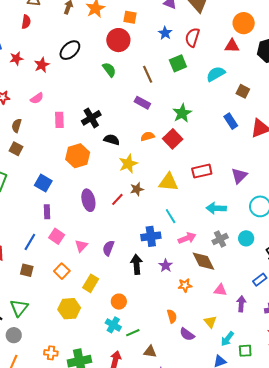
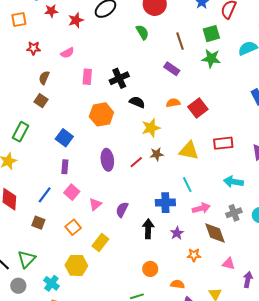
green star: (182, 113) -> (211, 59), moved, turned 30
orange circle: (119, 302) -> (150, 269), moved
orange semicircle: (172, 316) -> (178, 284), turned -72
cyan cross: (113, 325) -> (51, 283), moved

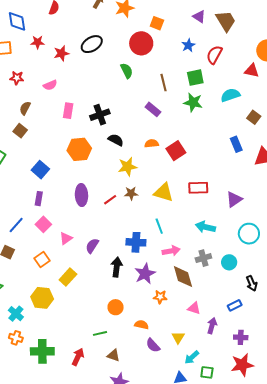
purple star: (177, 233) -> (145, 274), size x1.5

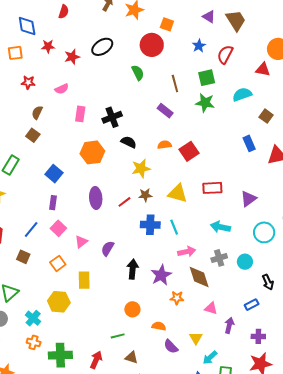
blue cross: (136, 242) -> (150, 225), moved
yellow rectangle: (68, 277) -> (84, 280), turned -42

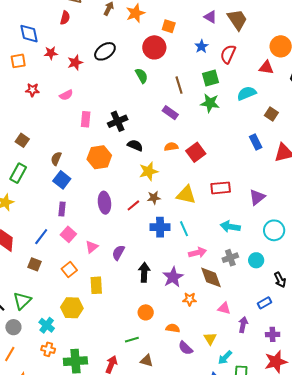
brown semicircle: (37, 113) -> (56, 159), moved
brown square: (33, 135) -> (22, 140), moved

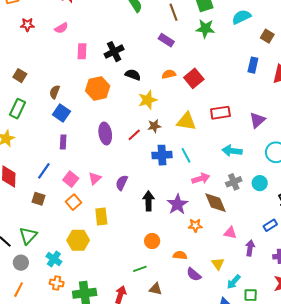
blue rectangle: (256, 142) -> (253, 65), turned 42
pink square: (68, 234) -> (71, 179), moved

